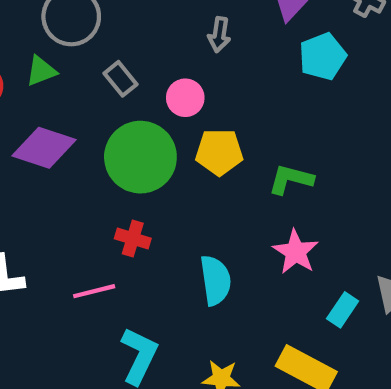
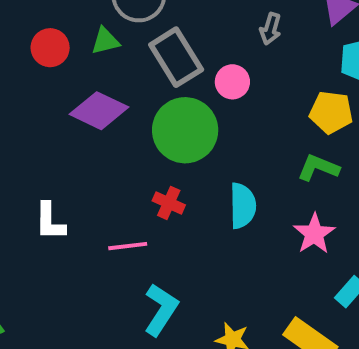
gray rectangle: (120, 79) -> (176, 57), size x1.8
yellow pentagon: (219, 152) -> (331, 112), moved
cyan semicircle: (215, 280) -> (243, 206), moved

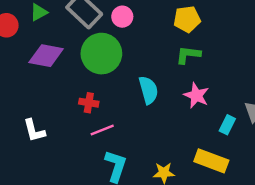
red cross: (169, 203) -> (89, 103), moved
pink line: (128, 246) -> (102, 130), moved

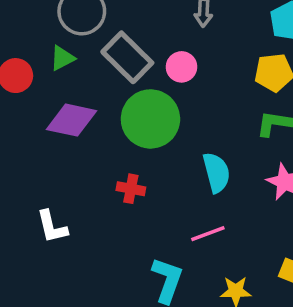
pink line: (102, 130) -> (208, 234), moved

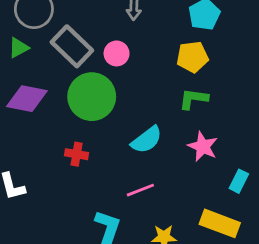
cyan semicircle: (216, 173) -> (147, 140), turned 68

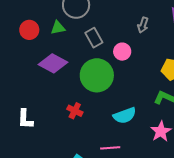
gray rectangle: (72, 46) -> (94, 38), size x0.7

